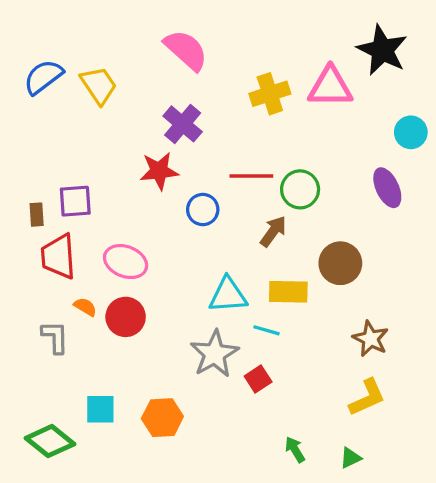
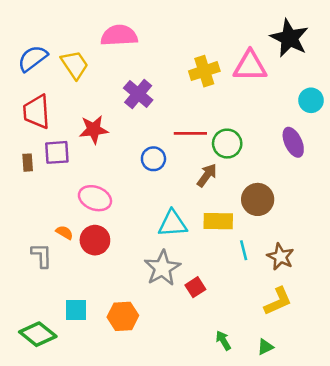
pink semicircle: (186, 50) -> (119, 36), moved, turned -45
red star: (159, 171) -> (94, 130), moved
red trapezoid: (58, 257) -> (37, 112), moved
cyan line: (266, 330) -> (244, 250), moved, turned 60

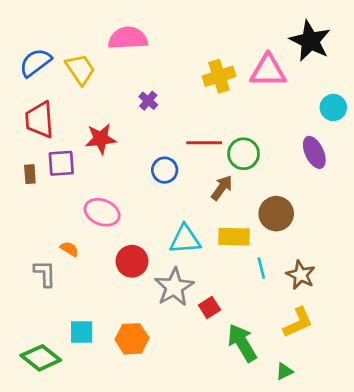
purple cross: (138, 94) -> (148, 101), size x0.6
red circle: (95, 240) -> (132, 261), moved
green arrow: (223, 341) -> (242, 343), moved, size x1.8

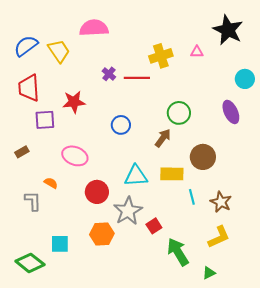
pink triangle: (268, 71) -> (197, 52), size x0.5
red line: (204, 143) -> (137, 78), moved
brown rectangle: (30, 174) -> (22, 152), moved, turned 64
orange hexagon: (132, 339) -> (102, 234), moved

